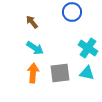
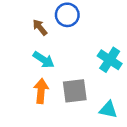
blue circle: (72, 12) -> (67, 15), moved
cyan triangle: (87, 73) -> (108, 110), moved

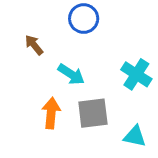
brown arrow: (40, 27) -> (34, 45), moved
cyan arrow: (44, 60) -> (71, 74), moved

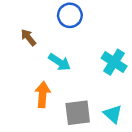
gray square: (93, 113) -> (78, 113), moved
cyan triangle: (135, 136) -> (113, 114), turned 30

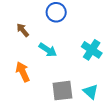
orange arrow: (43, 95) -> (23, 72), moved, turned -30

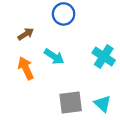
brown arrow: (23, 30) -> (26, 34), turned 96
orange arrow: (23, 72) -> (26, 68), moved

